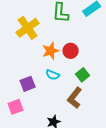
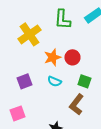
green square: (83, 75) -> (84, 81), turned -32
purple square: (28, 84) -> (24, 81), moved

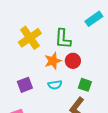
green L-shape: (62, 19) -> (63, 39), moved
cyan semicircle: (54, 81) -> (55, 85), turned -32

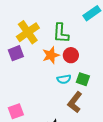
purple square: (25, 85) -> (16, 53), moved
cyan semicircle: (55, 85) -> (64, 79), moved

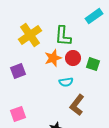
purple square: (16, 53) -> (18, 71), moved
green square: (83, 79) -> (93, 64), moved

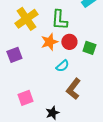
cyan semicircle: (66, 82) -> (62, 66), turned -32
pink square: (18, 114) -> (25, 98), moved

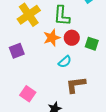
brown L-shape: (73, 89) -> (76, 85), turned 45
pink square: (25, 98) -> (28, 94), turned -35

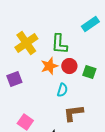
cyan semicircle: (65, 62) -> (62, 90), turned -32

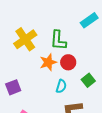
green square: (89, 72) -> (88, 80), moved, turned 32
purple square: (14, 79) -> (13, 87), moved

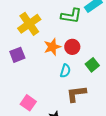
green L-shape: (58, 40) -> (71, 16), moved, turned -85
purple square: (13, 87) -> (17, 55), moved

